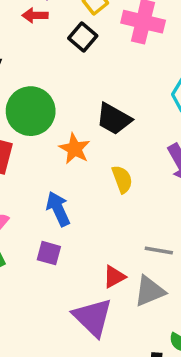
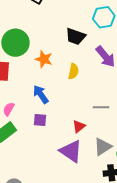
black trapezoid: (114, 119) -> (76, 36), moved
yellow semicircle: (122, 179) -> (73, 71), turned 42
gray triangle: (150, 291) -> (103, 147), moved

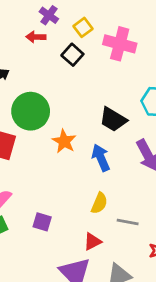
yellow semicircle: (73, 71) -> (99, 203), moved
blue arrow: (41, 94) -> (101, 158), moved

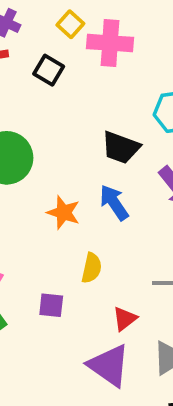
yellow square: (83, 27) -> (70, 24), moved
orange star: (64, 141) -> (63, 213), moved
yellow semicircle: (99, 203) -> (92, 268), moved

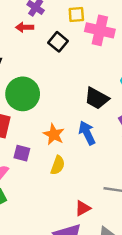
yellow square: (70, 24) -> (76, 15), turned 35
yellow semicircle: (92, 268) -> (58, 165), moved
purple square: (51, 305) -> (22, 153), moved

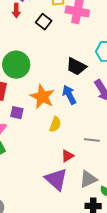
red arrow: (25, 27) -> (16, 11), turned -88
orange star: (54, 134) -> (42, 97), size x1.4
yellow semicircle: (58, 165) -> (55, 124), moved

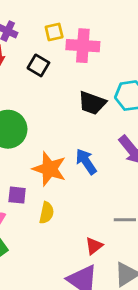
black trapezoid: (76, 67) -> (92, 103), moved
yellow semicircle: (55, 124) -> (47, 213), moved

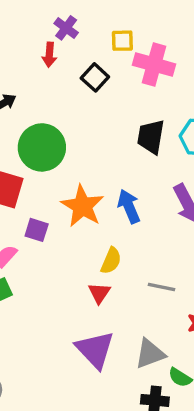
black trapezoid: (92, 103) -> (151, 137), turned 68
yellow semicircle: (47, 213) -> (111, 261), moved
red triangle: (94, 246) -> (99, 293), moved, turned -30

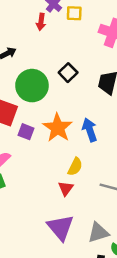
yellow square: (122, 41) -> (74, 13), moved
black square: (95, 77) -> (68, 73), moved
purple square: (37, 230) -> (26, 132), moved

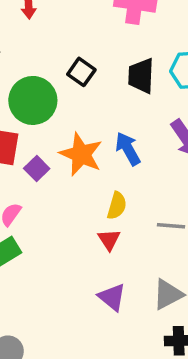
purple square: (26, 132) -> (37, 168), turned 35
purple triangle: (60, 227) -> (112, 297), size x0.7

